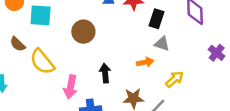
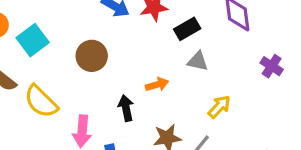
cyan square: (41, 15) -> (33, 40), turned -35
black rectangle: (156, 19) -> (187, 29), turned 48
orange arrow: (145, 62) -> (157, 85), moved

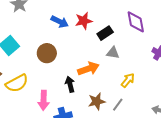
orange arrow: (157, 85) -> (88, 69), size x1.5
yellow semicircle: (41, 101) -> (17, 83), turned -70

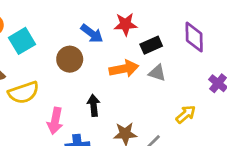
blue arrow: (60, 22) -> (92, 34), moved
orange arrow: (88, 69) -> (124, 69), moved
yellow arrow: (128, 80) -> (186, 114), moved

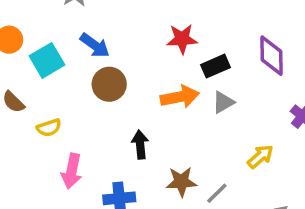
blue arrow: (92, 34) -> (95, 45), moved
gray triangle: (157, 73) -> (223, 102), turned -48
yellow semicircle: (24, 92) -> (49, 128), size x0.6
pink arrow: (55, 121) -> (72, 171), moved

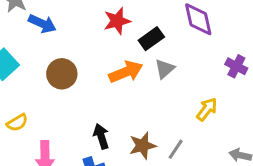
blue arrow: (95, 45) -> (42, 24), moved
black arrow: (140, 145) -> (101, 136), moved

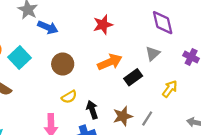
black rectangle: (151, 39) -> (133, 77), moved
gray triangle: (165, 69) -> (153, 54), moved
yellow semicircle: (17, 123) -> (69, 97), moved

